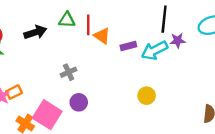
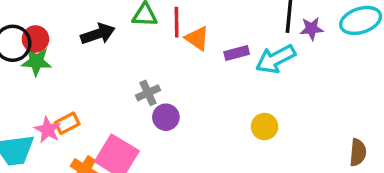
purple star: (178, 40) -> (312, 29), moved
purple circle: (79, 102) -> (166, 117), moved

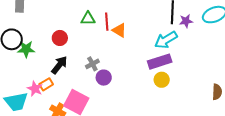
black arrow: (98, 34) -> (59, 65), moved, turned -30
red circle: (35, 39) -> (60, 38), moved
purple rectangle: (237, 53) -> (160, 62), moved, size x1.6

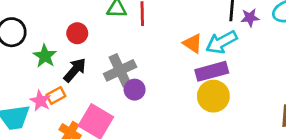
orange triangle: (119, 30) -> (193, 43), moved
green star: (26, 49) -> (45, 56), moved, turned 30
gray cross: (92, 64) -> (120, 70), size x1.6
yellow circle: (162, 80) -> (213, 96), size x1.5

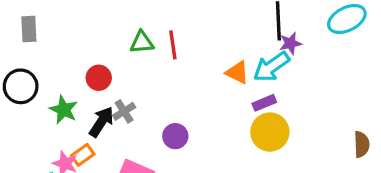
purple star: (250, 18) -> (290, 43), moved
gray cross: (120, 70) -> (124, 111), moved, size x0.6
purple rectangle: (212, 71) -> (264, 103), size x0.6

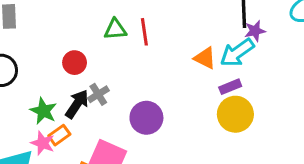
green star: (64, 110) -> (43, 111), moved
purple circle: (175, 136) -> (146, 118), size x1.4

